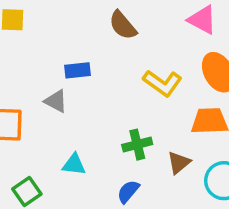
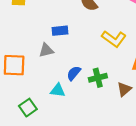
gray triangle: (56, 101) -> (46, 50), turned -42
blue semicircle: (128, 191) -> (74, 73), moved

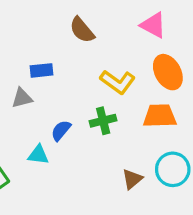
green cross: (98, 78) -> (103, 121), moved
brown triangle: (124, 89) -> (132, 179), moved

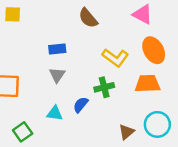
gray triangle: (22, 98) -> (57, 75), moved, turned -42
blue semicircle: (61, 130) -> (81, 105), moved

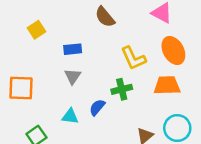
yellow square: (13, 14) -> (36, 30), moved, turned -35
yellow L-shape: (115, 58) -> (133, 58), turned 30

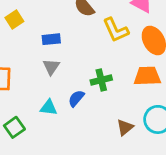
yellow L-shape: (133, 58) -> (116, 30), moved

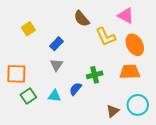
blue rectangle: (51, 39) -> (56, 44), turned -40
green square: (14, 127) -> (28, 96), moved

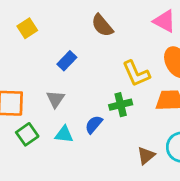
yellow square: (28, 29) -> (27, 28), moved
yellow L-shape: (106, 37) -> (136, 74), moved
gray triangle: (56, 65) -> (56, 99), moved

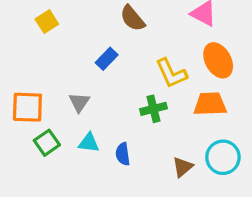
blue rectangle: (67, 61) -> (107, 59), moved
blue semicircle: (94, 124) -> (123, 154), moved, turned -48

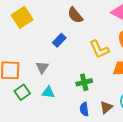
yellow square: (47, 22) -> (22, 17), size x1.5
green cross: (153, 109) -> (84, 82), moved
blue semicircle: (123, 154) -> (84, 109), moved

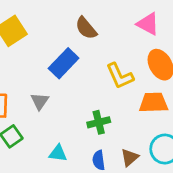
blue rectangle: (59, 40) -> (64, 63), size x1.5
cyan triangle: (48, 92) -> (58, 153), moved

